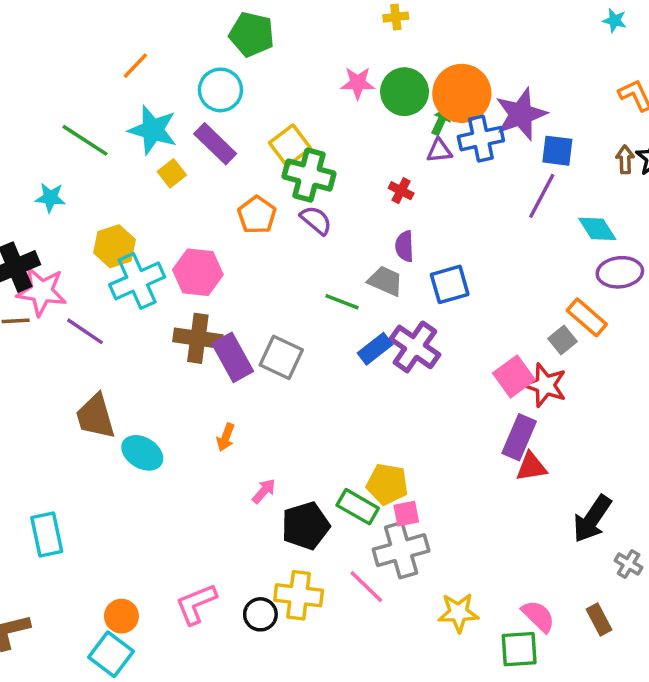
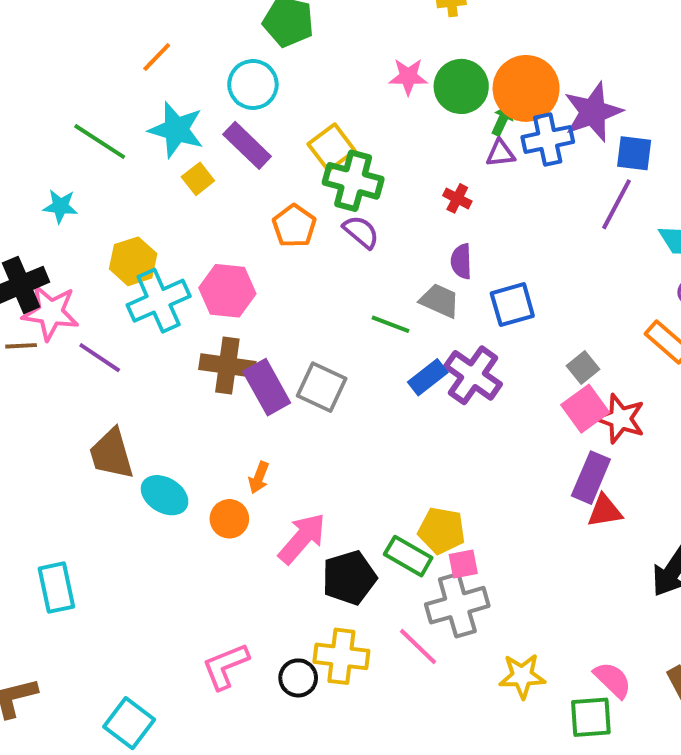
gray square: (563, 340) -> (583, 367), moved
pink arrow: (264, 491) -> (302, 538), size x1.8
orange circle: (121, 616) -> (229, 519), moved

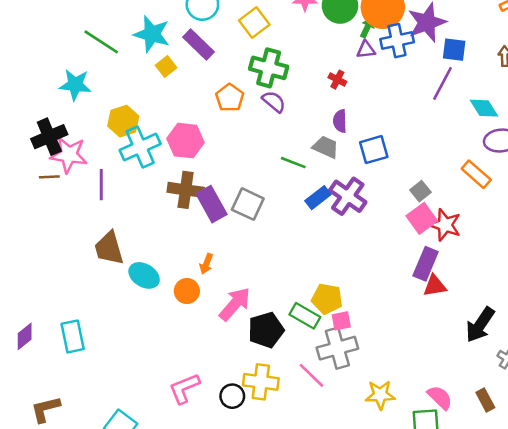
yellow square: (332, 147) -> (254, 22), moved
cyan star: (60, 206) -> (75, 85), size x1.4
purple line: (100, 358) -> (101, 185), turned 56

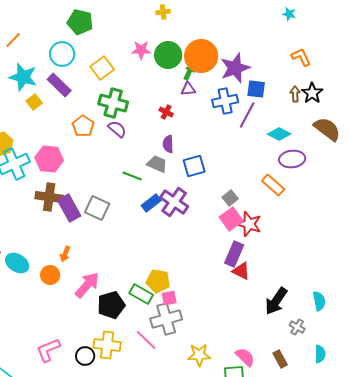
blue cross: (397, 41) -> (225, 101), moved
cyan diamond: (484, 108) -> (279, 134), turned -30
red triangle: (435, 286) -> (241, 271), turned 36

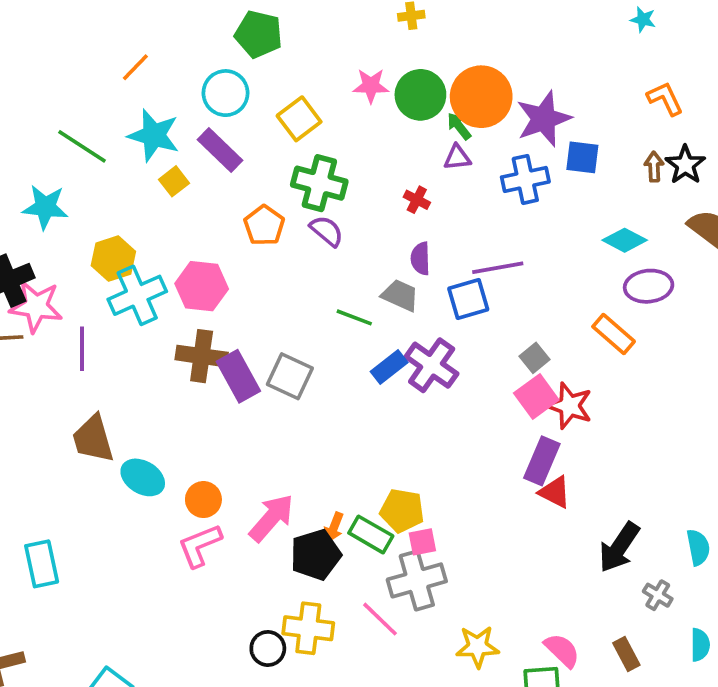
green arrow: (189, 72) -> (459, 126), turned -63
purple line: (247, 115) -> (498, 268), moved, turned 52
orange arrow: (65, 254) -> (334, 527), moved
pink L-shape: (48, 350) -> (200, 545), moved

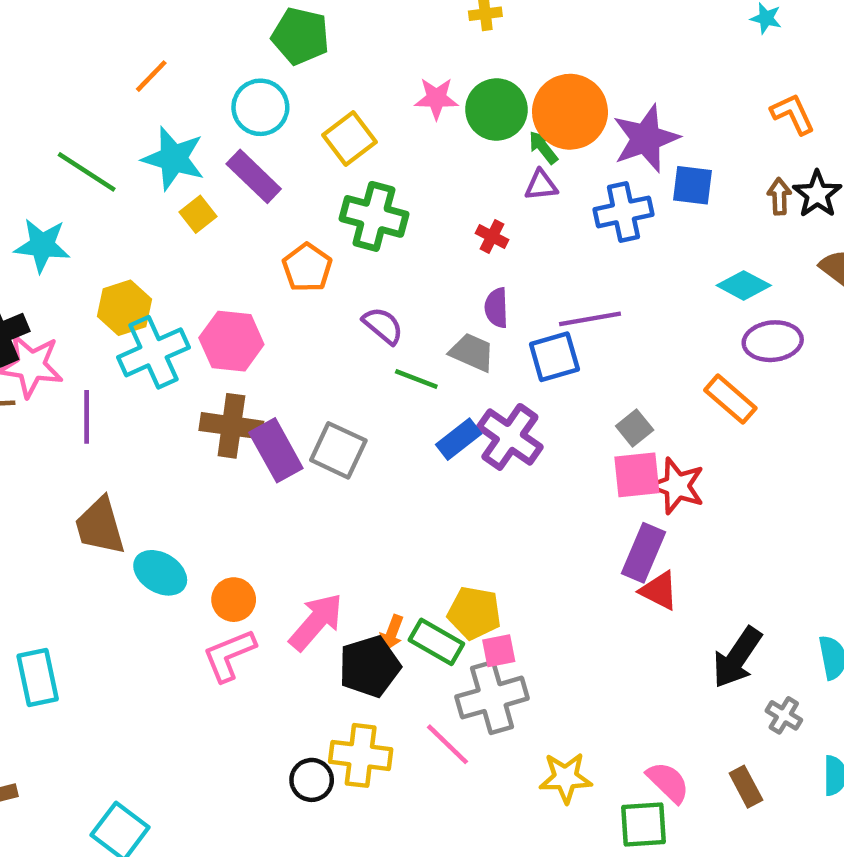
purple semicircle: (327, 231) -> (383, 326), moved
pink square: (536, 397) -> (637, 475), turned 30

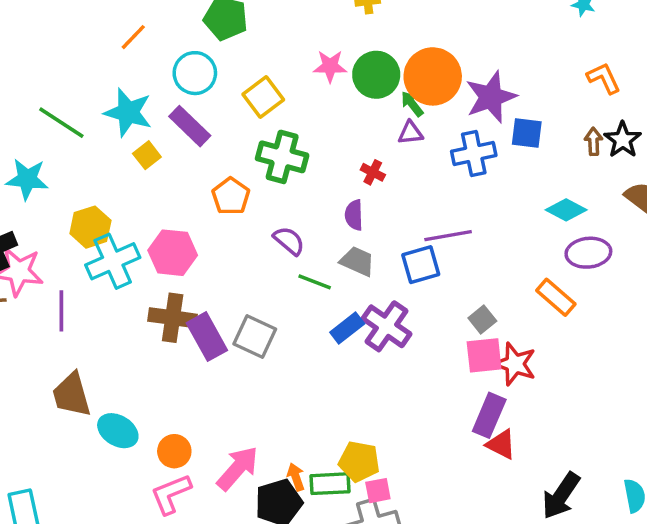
orange line: (151, 76) -> (133, 37), moved
purple semicircle: (496, 308) -> (354, 215), moved
orange arrow: (392, 633) -> (296, 477), turned 140
green rectangle: (436, 642) -> (330, 484), turned -33

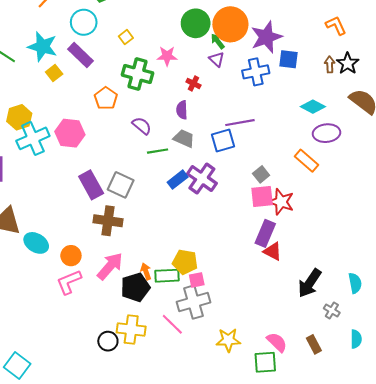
pink star: (330, 66) -> (167, 56), moved
yellow square: (263, 97) -> (126, 37), size x0.6
purple triangle: (410, 133) -> (217, 59), turned 49
green line: (315, 282) -> (158, 151), turned -30
brown cross: (173, 318) -> (108, 221), moved

